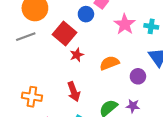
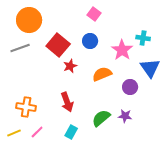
blue circle: (86, 14) -> (90, 41), moved
pink star: (125, 24) -> (122, 50), moved

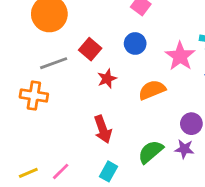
red square: (58, 45) -> (90, 49), size x0.7
gray line: (20, 48) -> (54, 63), moved
purple circle: (130, 87) -> (191, 124), moved
orange cross: (26, 107) -> (34, 96), moved

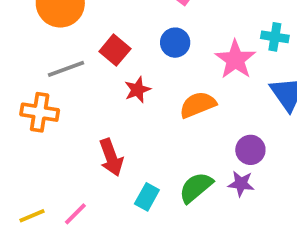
red arrow: (103, 129) -> (111, 157), moved
cyan rectangle: (108, 171) -> (147, 197), moved

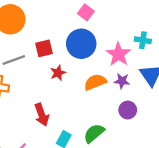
blue circle: (175, 43) -> (81, 44), size x1.6
red square: (115, 50) -> (44, 48), turned 36
purple star: (241, 184) -> (122, 81), moved

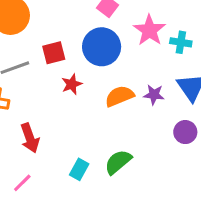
pink star: (118, 54) -> (149, 30), moved
purple circle: (128, 110) -> (185, 132), moved
red arrow: (42, 115) -> (30, 138), moved

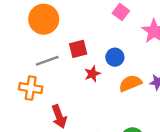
blue circle: (102, 47) -> (115, 57), moved, size x0.6

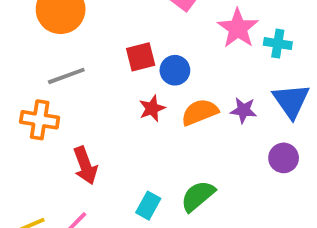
red square: (78, 49) -> (141, 57), moved
red star: (92, 74) -> (152, 108), moved

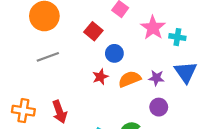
red square: (141, 57) -> (93, 31), moved, turned -36
orange cross: (40, 120) -> (23, 111), moved
purple circle: (284, 158) -> (159, 107), moved

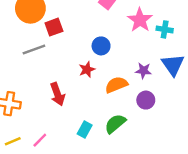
red square: (93, 31) -> (54, 27), moved, turned 30
orange semicircle: (130, 79) -> (116, 85), moved
red arrow: (60, 112) -> (57, 94), moved

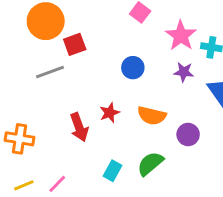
red star: (87, 69) -> (110, 113), moved
purple star: (143, 71) -> (184, 72), moved
orange semicircle: (116, 85) -> (152, 116), turned -145

